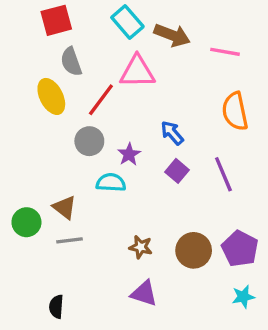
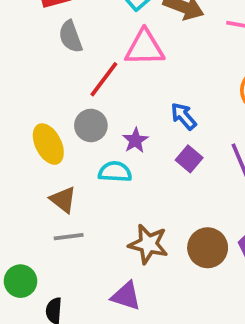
yellow ellipse: (51, 96) -> (48, 144), moved
green circle: (26, 222) -> (21, 281), moved
brown star: (141, 247) -> (148, 244), size x1.5
purple triangle: (144, 293) -> (126, 296), moved

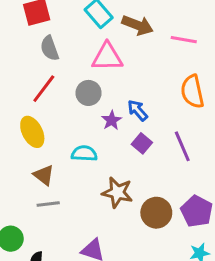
red line: (104, 79) -> (44, 89), moved
gray circle: (91, 125) -> (89, 93), moved
purple star: (135, 140) -> (112, 120), moved
brown star: (148, 244) -> (117, 192), moved

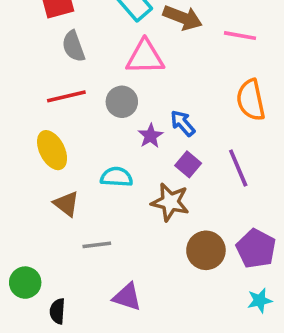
red line: (44, 89) -> (66, 96), turned 40
brown star: (117, 192) -> (170, 202), moved
gray line: (48, 204) -> (97, 245), moved

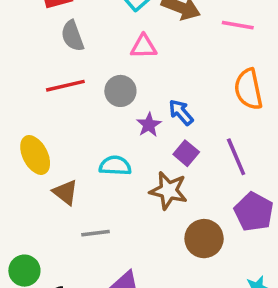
pink triangle: (145, 57) -> (144, 47), size x0.7
yellow ellipse: (52, 150) -> (35, 155), moved
purple pentagon: (256, 249) -> (254, 212), moved

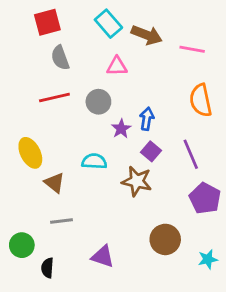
blue arrow: (181, 112) -> (147, 119), turned 50
gray line: (96, 233) -> (62, 221), moved
brown circle: (204, 239) -> (165, 239), moved

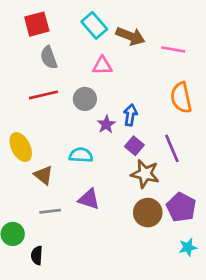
brown star: (137, 181) -> (145, 174), moved
purple pentagon: (205, 198) -> (181, 207), moved
brown circle: (165, 239) -> (148, 213), moved
purple triangle: (103, 256) -> (89, 199), moved

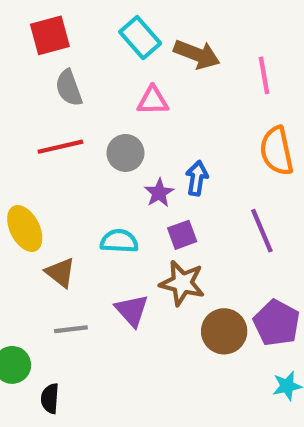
pink line: (173, 49) -> (264, 75), turned 70
purple square: (134, 146) -> (182, 235), moved, turned 30
brown star: (145, 174) -> (182, 283), moved
purple triangle: (89, 199) -> (132, 310), turned 30

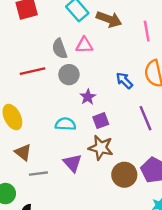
gray semicircle: (69, 88) -> (60, 49), moved
blue arrow: (197, 178) -> (124, 80), moved, turned -54
brown triangle: (60, 273) -> (23, 152), moved

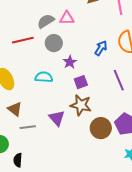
gray semicircle: (60, 49) -> (46, 21), turned 78
blue arrow: (124, 80) -> (101, 48), turned 77
cyan semicircle: (65, 124) -> (44, 77), moved

